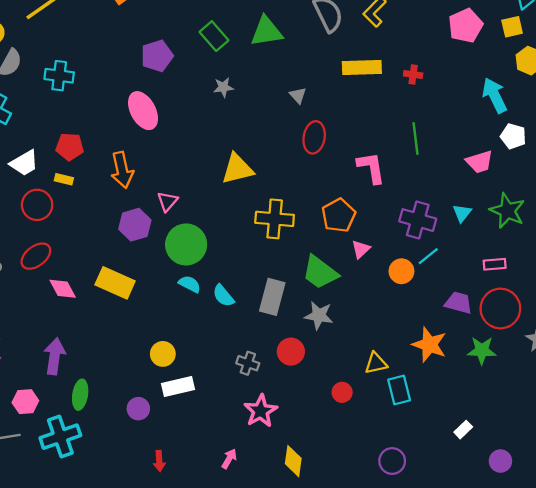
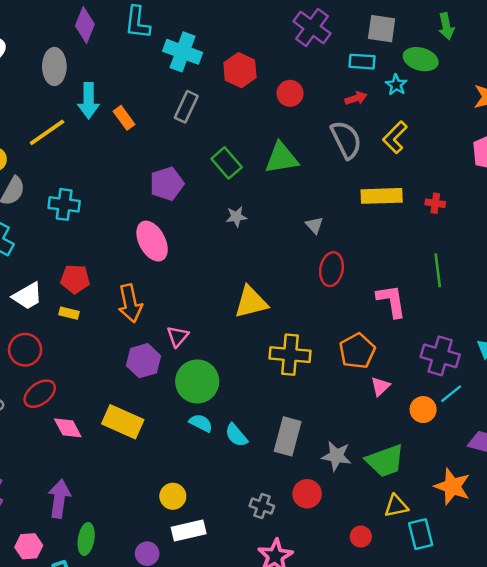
red circle: (37, 205) -> (25, 350), moved
green trapezoid: (320, 272) -> (385, 461), moved, turned -57

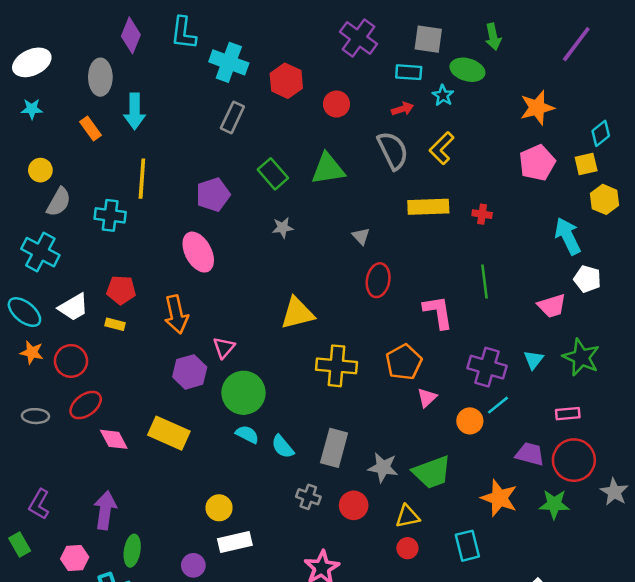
orange rectangle: (124, 118) -> (91, 128), moved
yellow line: (47, 132) -> (142, 179), moved, turned -51
gray cross: (262, 506) -> (308, 497), moved
yellow triangle: (396, 506) -> (407, 516), moved

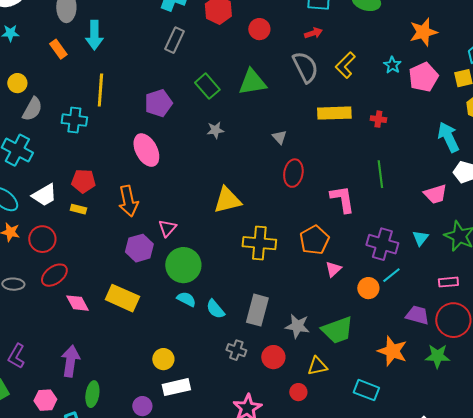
cyan star: (443, 95) -> (392, 65), moved
cyan rectangle: (467, 546) -> (366, 390), turned -55
red circle: (407, 548) -> (298, 392), moved

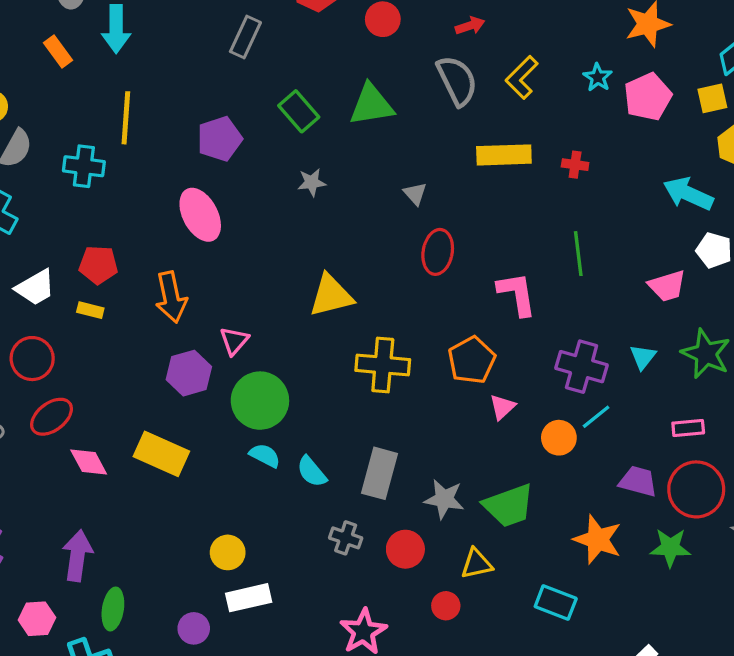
cyan arrow: (448, 137) -> (688, 194), turned -40

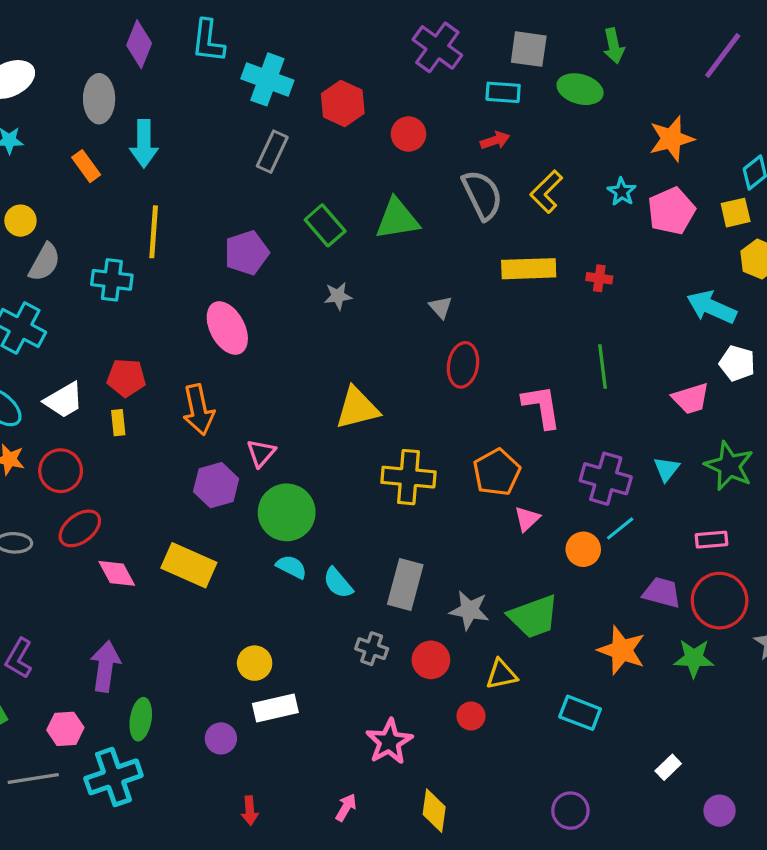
yellow rectangle: (90, 310) -> (118, 423), turned 70

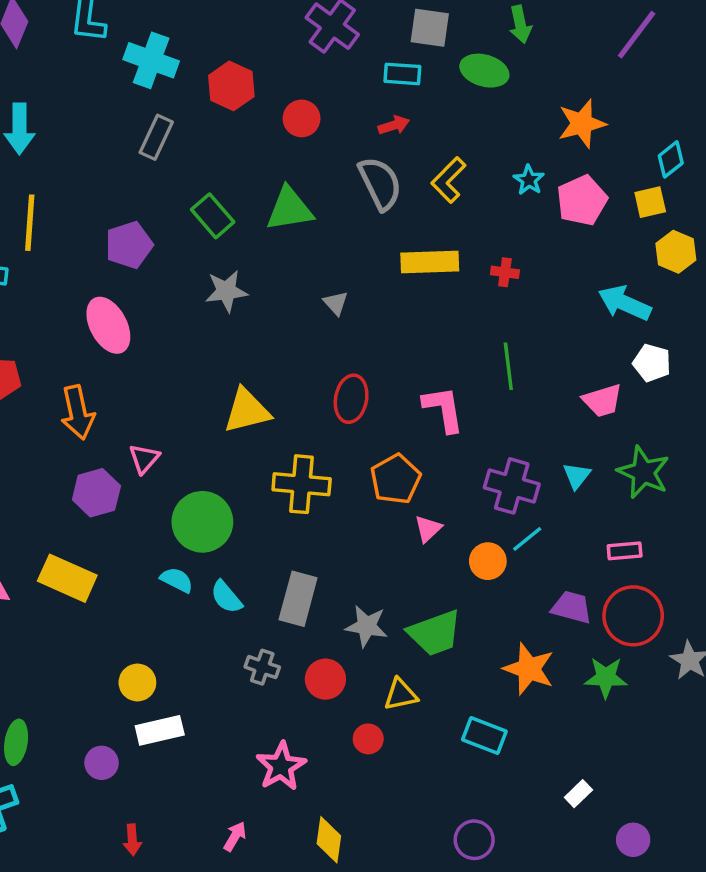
gray star: (338, 296) -> (226, 291), size x1.4
red ellipse: (463, 365) -> (351, 399), moved
green circle: (287, 512) -> (202, 522), moved

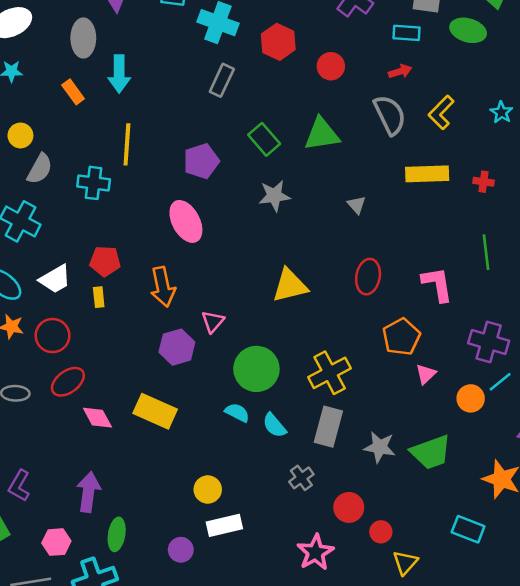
yellow cross: (302, 484) -> (330, 373), moved, turned -33
gray cross: (262, 667) -> (301, 478), turned 35
red circle: (325, 679) -> (349, 507), moved
yellow triangle: (401, 694) -> (405, 563), moved, turned -36

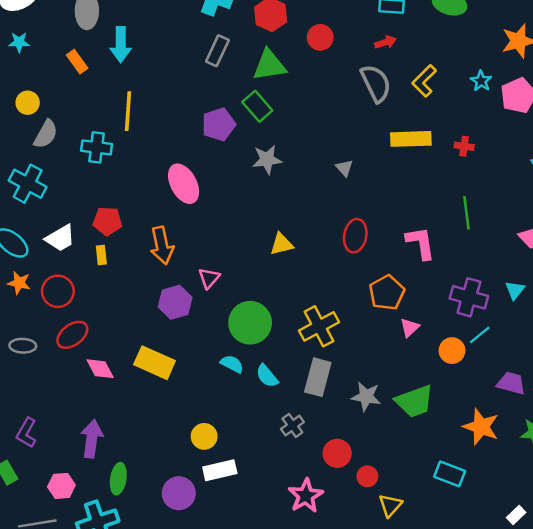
green triangle: (322, 134) -> (269, 65), moved
purple pentagon: (201, 161) -> (219, 124), moved
yellow triangle: (290, 286) -> (282, 244), size x0.7
purple circle: (181, 550) -> (179, 493), size x1.4

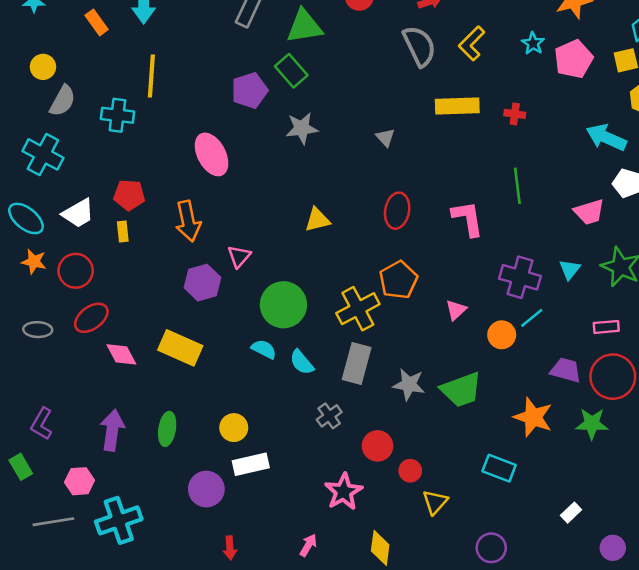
orange pentagon: (387, 293) -> (398, 280), moved
green ellipse: (118, 479) -> (167, 429), moved

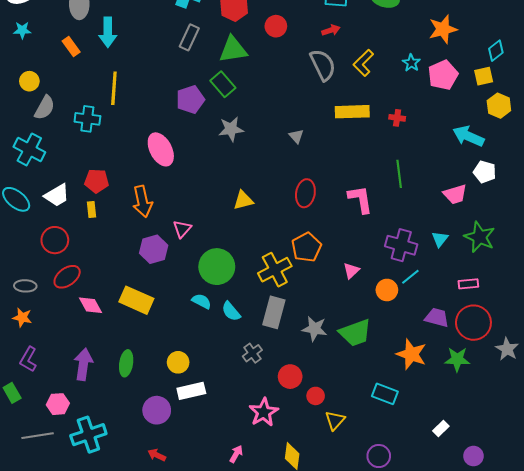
orange star: (34, 262) -> (22, 317), moved
red arrow: (230, 548) -> (157, 455), moved, turned 120

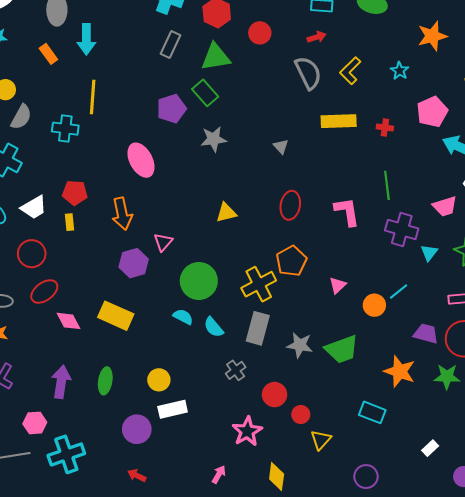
pink pentagon: (443, 75) -> (432, 112), moved
purple cross: (401, 245) -> (402, 229), moved

